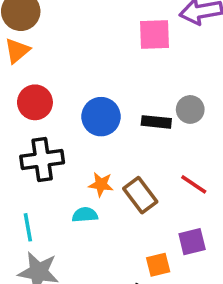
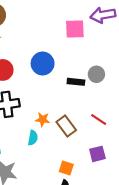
blue circle: (101, 117) -> (43, 64), moved
cyan semicircle: (85, 215) -> (33, 138), turned 104
orange square: (158, 265) -> (66, 168), moved, turned 32

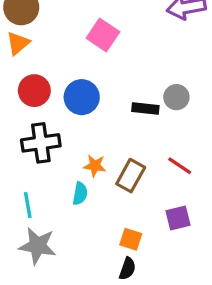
pink square: (75, 29) -> (103, 35), moved, turned 36
blue circle: (43, 64) -> (82, 97), moved
brown rectangle: (66, 126) -> (131, 176), turned 66

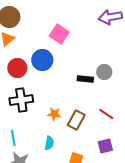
blue circle: (82, 97) -> (42, 60), moved
cyan semicircle: (80, 194) -> (49, 143), moved

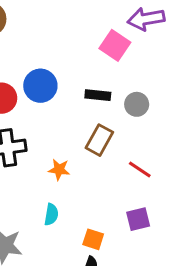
pink square: (59, 34) -> (115, 45), moved
black rectangle: (85, 79) -> (98, 95), moved
brown rectangle: (76, 120) -> (99, 140), moved

